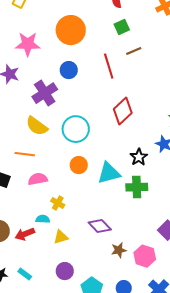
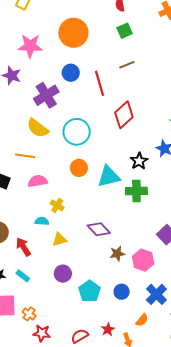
brown line: (134, 51) -> (127, 65), moved
red line: (109, 66) -> (100, 83), moved
red arrow: (25, 234) -> (23, 247), moved, turned 78

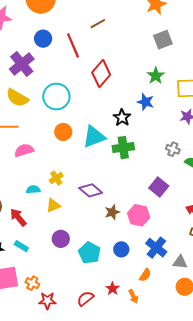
yellow cross: (57, 205) -> (56, 178), moved, turned 32

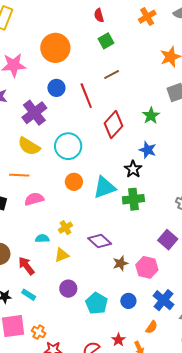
green star: (156, 76) -> (151, 116), moved
blue star: (145, 102) -> (148, 150), moved

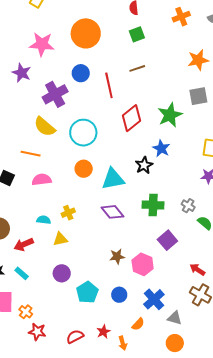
green star: (151, 116) -> (170, 115), size x1.4
green cross: (133, 199) -> (153, 205), moved
purple diamond: (100, 241) -> (112, 212), moved
red arrow: (26, 266) -> (24, 244), turned -84

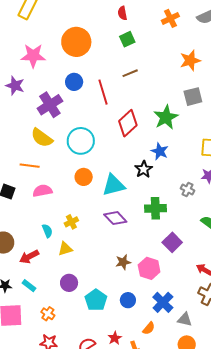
gray cross: (188, 206) -> (188, 189), moved
cyan semicircle: (44, 220) -> (47, 231), turned 64
orange cross: (26, 312) -> (48, 314), moved

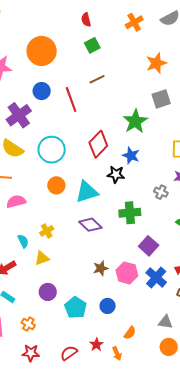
red diamond: (128, 123) -> (98, 144), moved
black star: (144, 169) -> (116, 174), turned -30
blue cross: (163, 302) -> (156, 277), moved

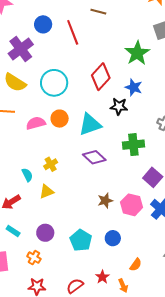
brown line: (97, 79) -> (98, 12), turned 42
pink semicircle: (16, 201) -> (36, 123), moved
purple circle: (48, 292) -> (45, 233), moved

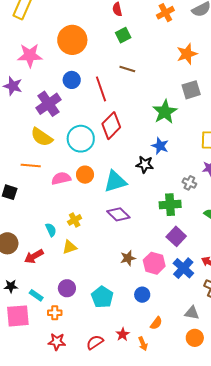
red diamond: (101, 77) -> (111, 126), moved
green cross: (133, 145) -> (170, 205), moved
cyan rectangle: (13, 231) -> (36, 295), moved
blue circle: (113, 238) -> (142, 295), moved
orange cross: (34, 258) -> (55, 313), turned -32

